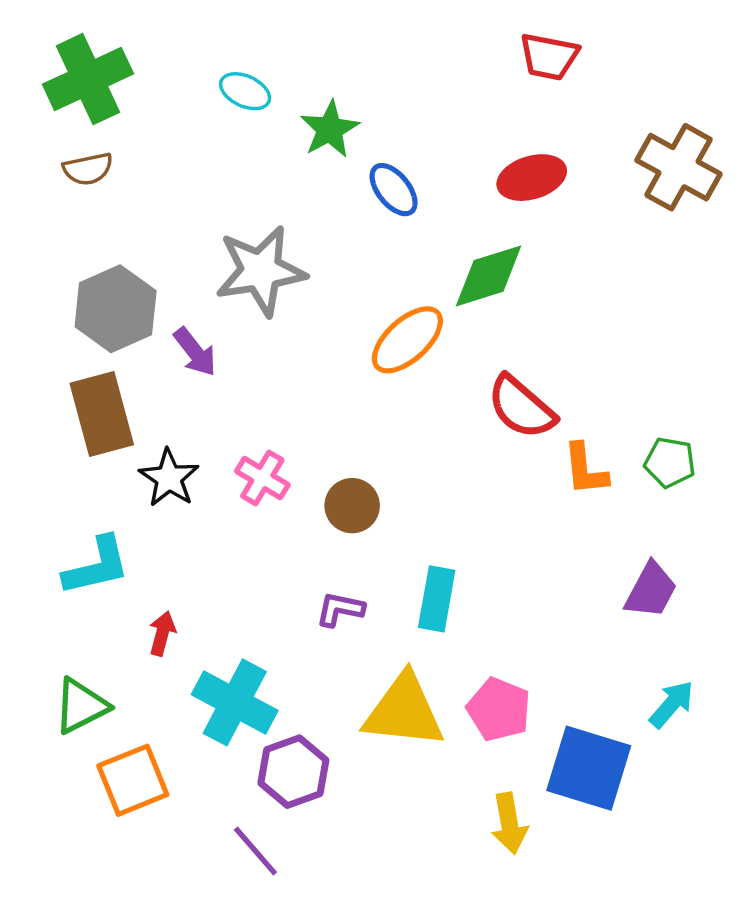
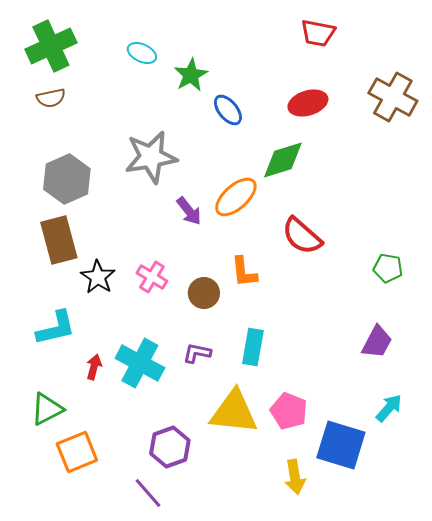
purple arrow: (195, 352) -> (189, 211), moved
orange L-shape: (585, 469) -> (244, 272), moved
cyan cross: (235, 702) -> (140, 363), moved

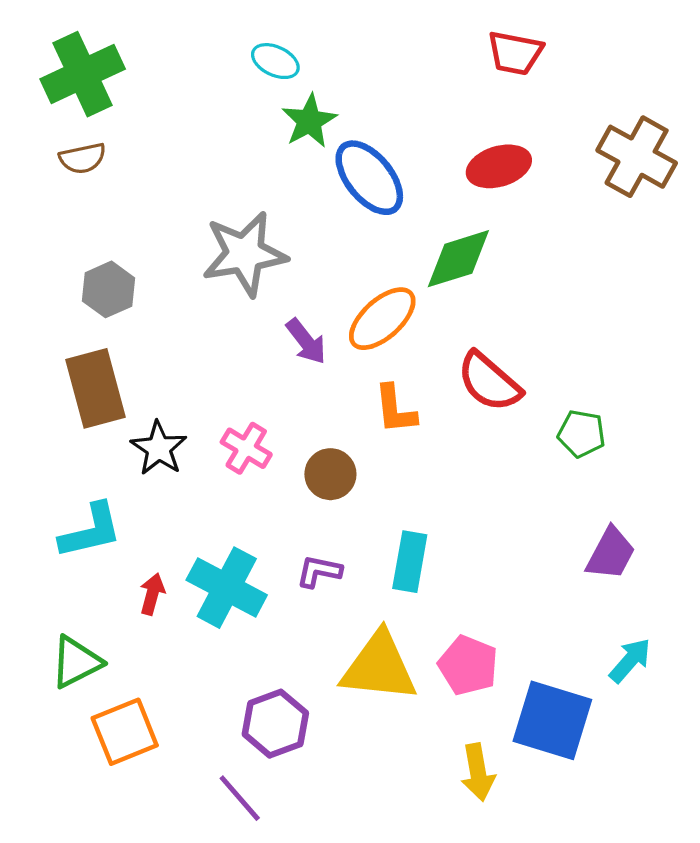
cyan ellipse: (142, 53) -> (275, 61), moved
blue ellipse: (228, 110) -> (369, 178), size x1.5
gray hexagon: (67, 179) -> (108, 289), size x0.7
green pentagon: (388, 268) -> (581, 434), moved
orange L-shape: (244, 272) -> (395, 409), moved

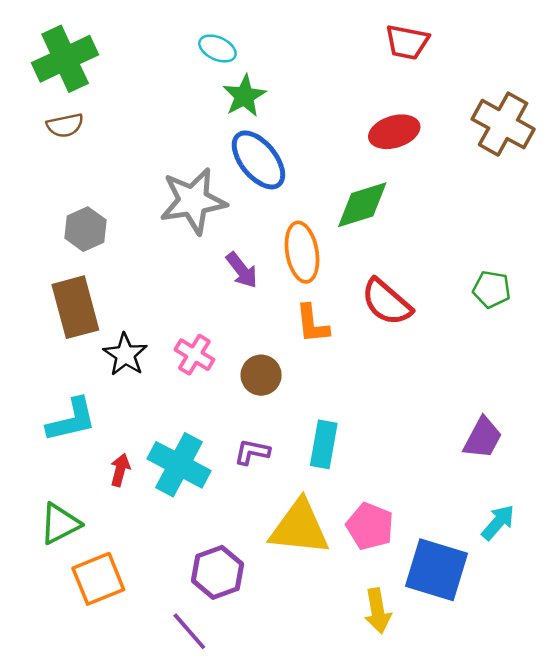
blue ellipse: (369, 178) -> (258, 160), moved
orange ellipse: (382, 319) -> (302, 252), turned -58
green pentagon: (581, 434) -> (492, 289), moved

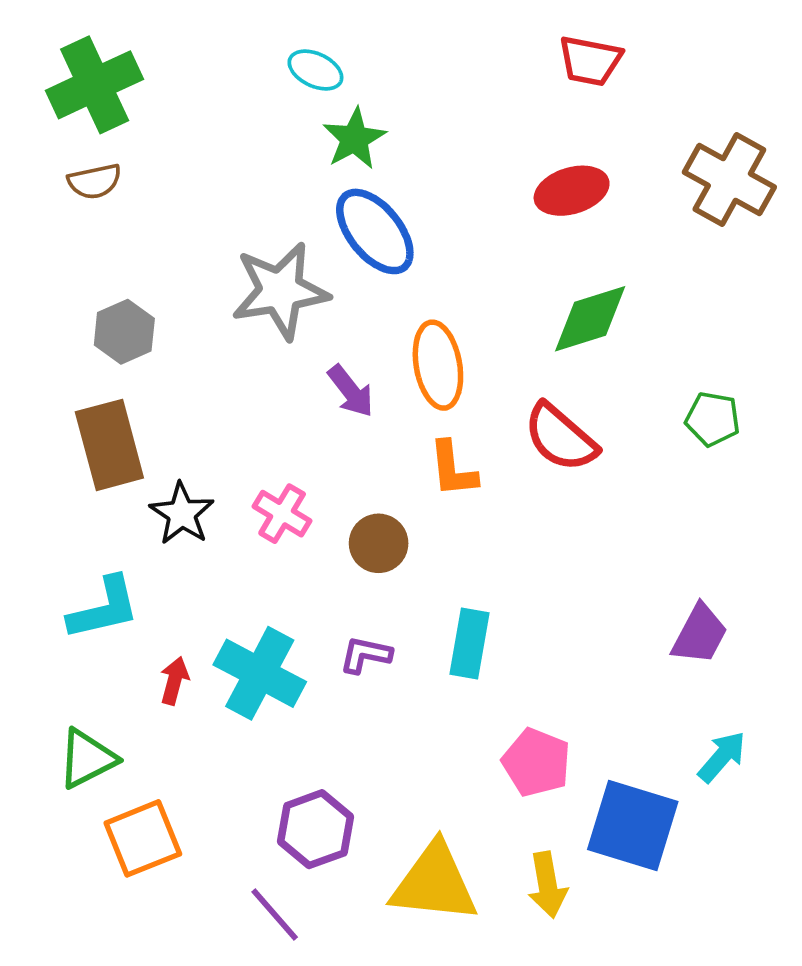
green diamond: (362, 205) -> (590, 319), moved
yellow triangle: (299, 528) -> (434, 883), moved

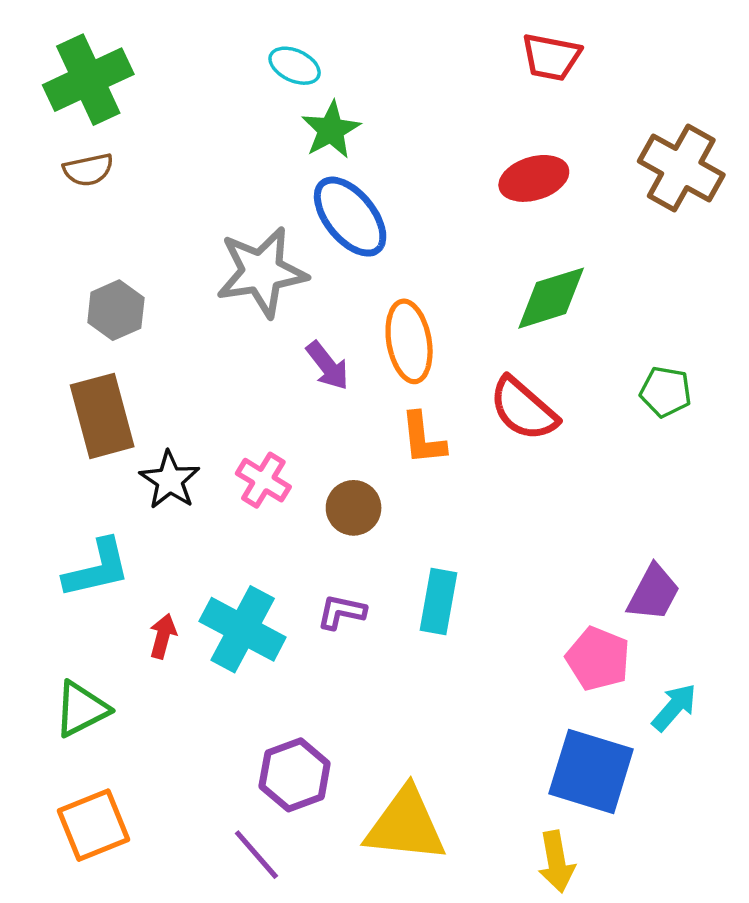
pink pentagon: (536, 762) -> (598, 659), moved
orange square: (143, 838) -> (93, 825), moved
yellow arrow: (547, 885) -> (556, 862), moved

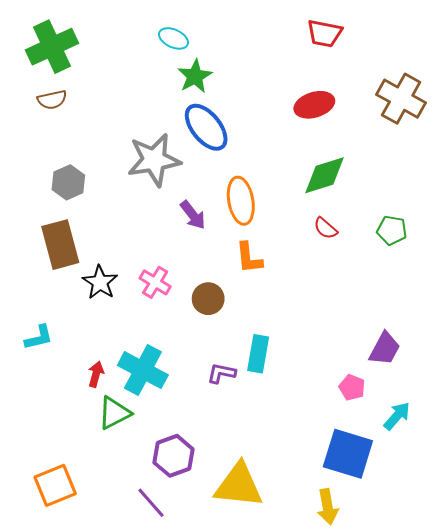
red semicircle: (523, 409) -> (326, 228), moved, size x0.6
cyan L-shape: (97, 569) -> (39, 337), moved, size x0.7
purple L-shape: (341, 612) -> (221, 373), moved
pink pentagon: (598, 659) -> (352, 387), size x0.7
green triangle: (81, 709) -> (114, 413), moved

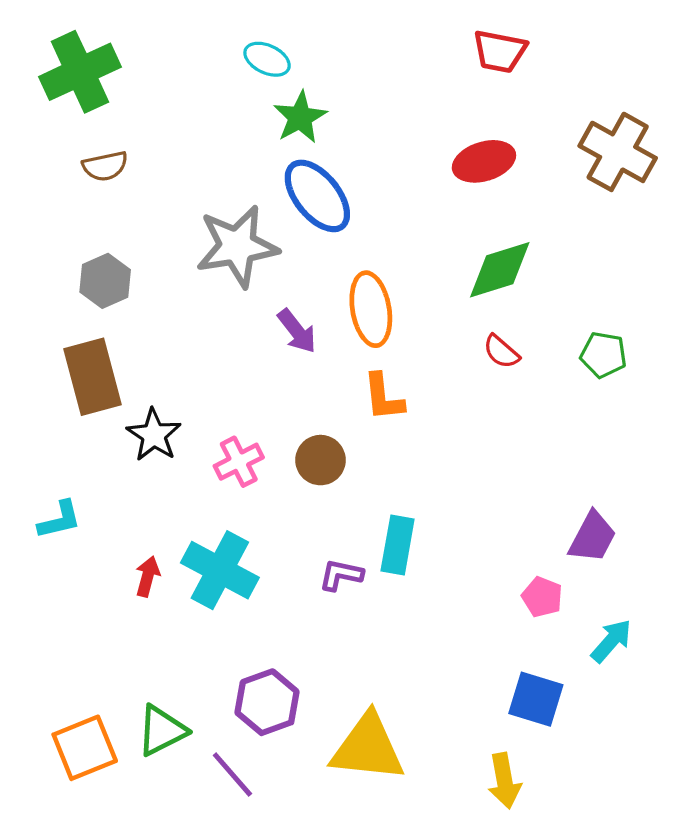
brown semicircle: (52, 100) -> (105, 166), moved
pink cross: (155, 282) -> (239, 462), moved, turned 32
green triangle: (114, 413) -> (162, 730), moved
blue square: (348, 454) -> (536, 699), size x0.7

